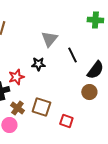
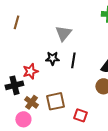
black line: (72, 55) -> (73, 60), moved, turned 35
brown square: (41, 107) -> (55, 101), turned -30

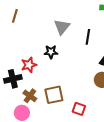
black line: (73, 60) -> (88, 37), moved

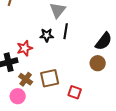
black line: (88, 37) -> (66, 31), moved

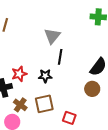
black star: (47, 35) -> (45, 76), moved

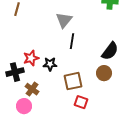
black star: (45, 76) -> (50, 64), moved
brown square: (44, 104) -> (73, 81), moved

